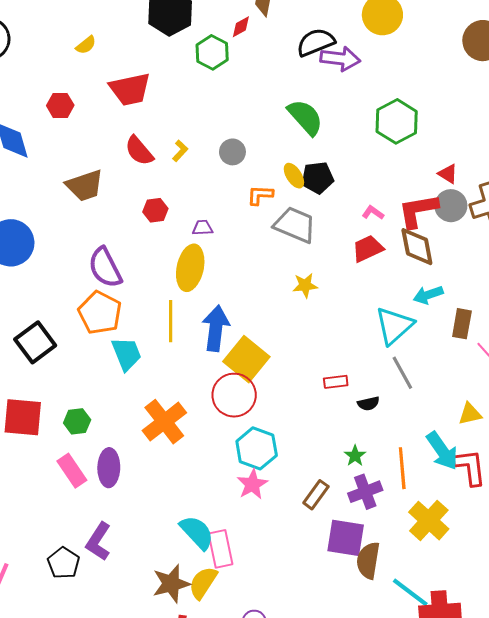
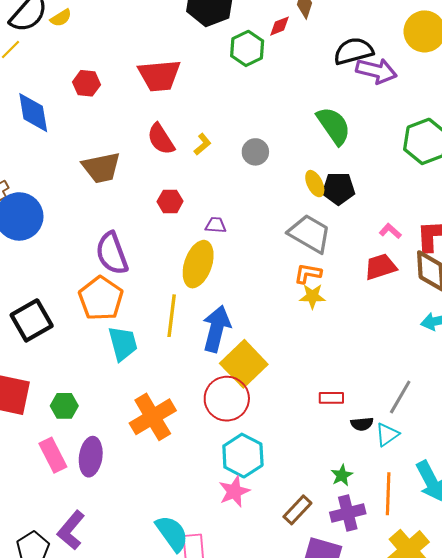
yellow semicircle: (86, 45) -> (61, 18), moved
orange L-shape: (260, 195) -> (308, 274), moved
cyan triangle: (394, 326) -> (387, 434), moved, size x0.6
gray line: (402, 373) -> (400, 397), turned 52

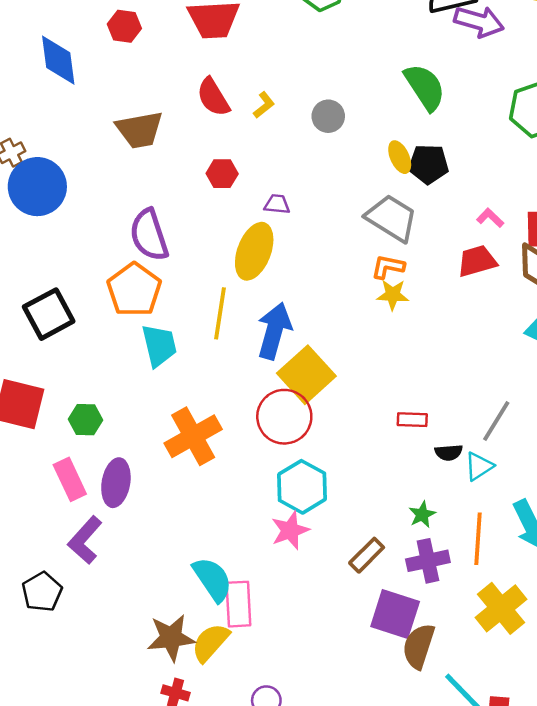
purple L-shape: (71, 530) -> (85, 540), moved

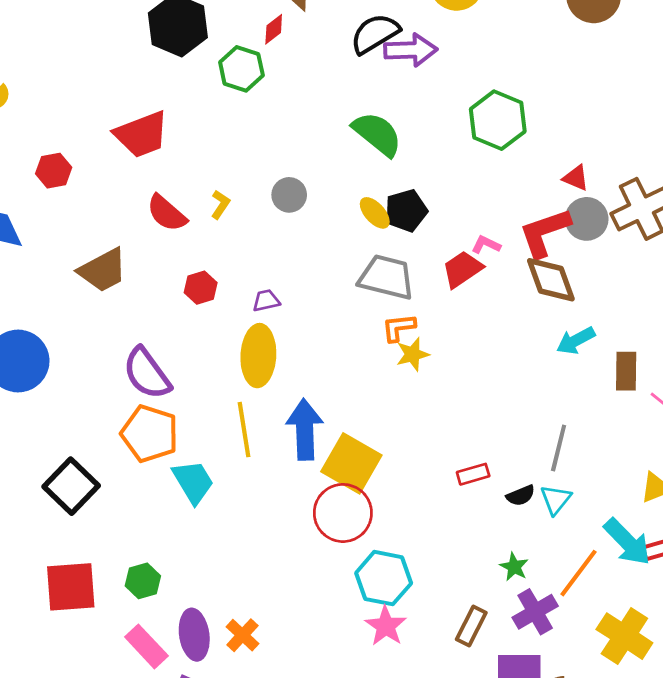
red trapezoid: (477, 261) -> (462, 269), moved
orange cross: (193, 436) -> (243, 635), moved, size x0.6
orange line: (478, 539) -> (579, 573), turned 51

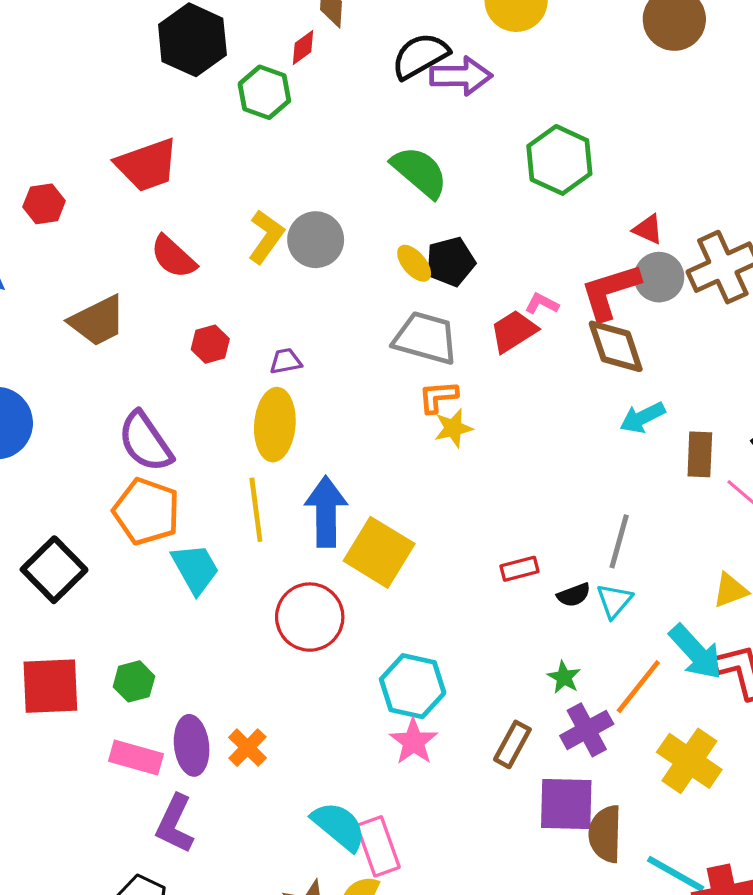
gray circle: (289, 195) -> (316, 240), size x1.4
yellow L-shape: (220, 205) -> (266, 237), moved, size x1.6
red circle: (343, 513) -> (310, 617), moved
pink rectangle: (146, 646) -> (136, 757), turned -33

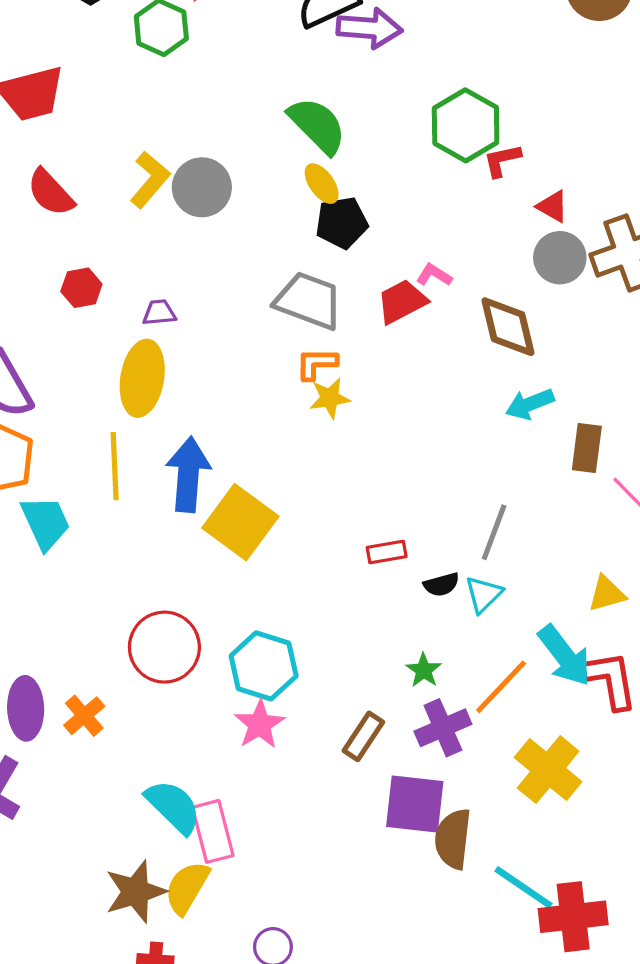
yellow ellipse: (414, 263) -> (322, 184), moved
red L-shape: (610, 291) -> (502, 160), moved, size x0.6
red circle: (310, 617) -> (164, 647), moved

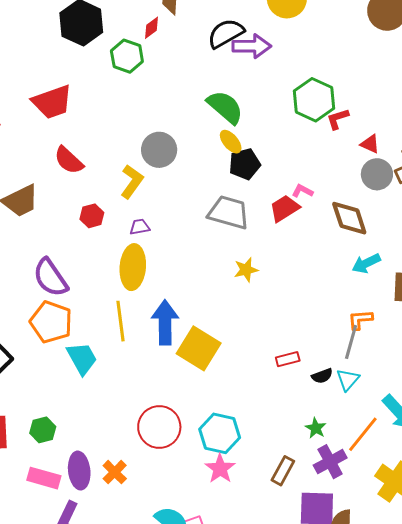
yellow L-shape: (150, 180) -> (132, 181), moved
orange L-shape: (316, 364) -> (360, 320), moved

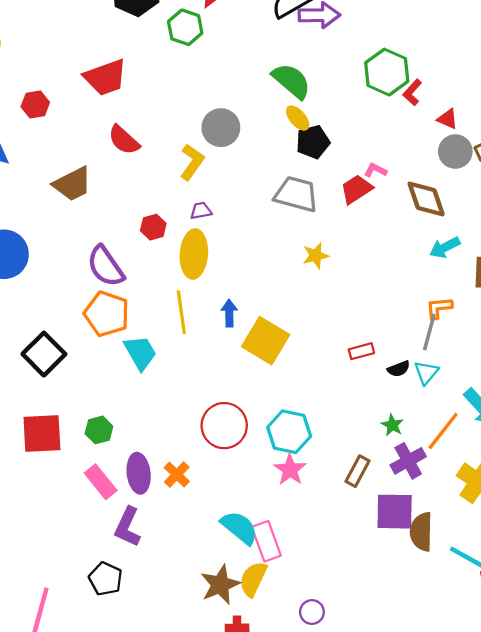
red L-shape: (338, 119) -> (412, 92), turned -30
red hexagon: (92, 216) -> (153, 227), moved
blue arrow: (165, 322) -> (229, 313), size x0.6
pink rectangle: (44, 478) -> (101, 482), turned 36

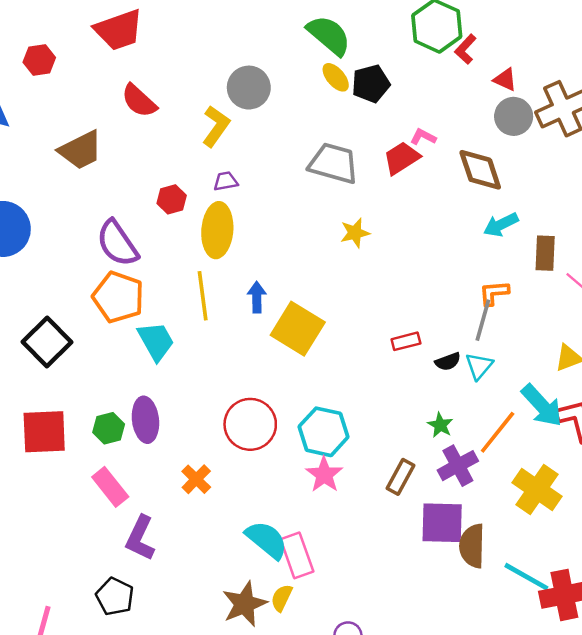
black pentagon: (313, 142) -> (371, 84), moved
purple ellipse: (139, 473) -> (145, 420), moved
yellow semicircle: (253, 579) -> (282, 598), size x0.7

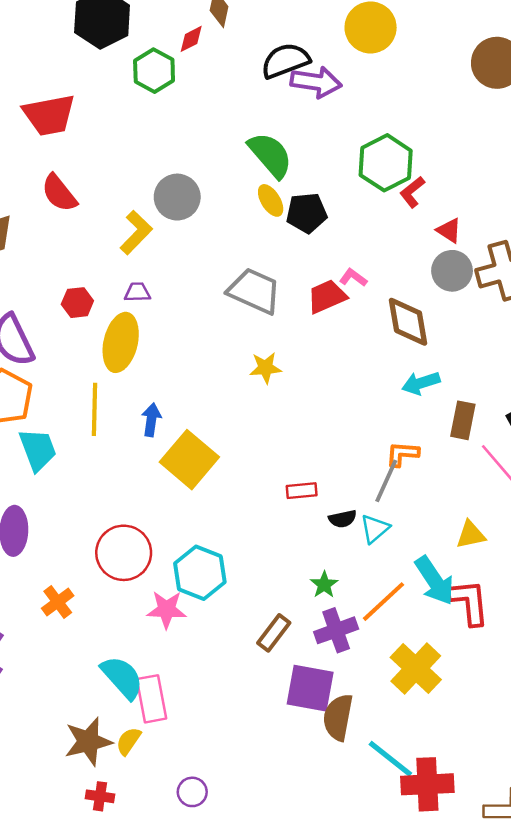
pink star: (324, 475) -> (167, 610), moved, turned 30

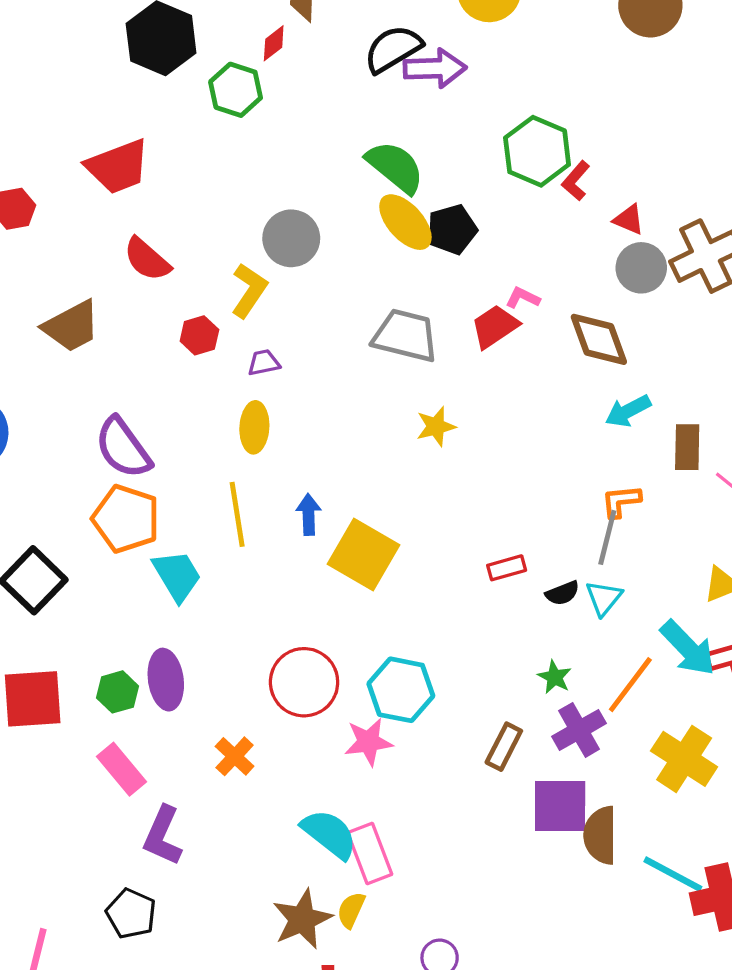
yellow ellipse: (271, 200) -> (405, 222), size x1.5
red hexagon: (77, 303) -> (199, 335), moved
yellow ellipse: (121, 342) -> (254, 427), size x0.7

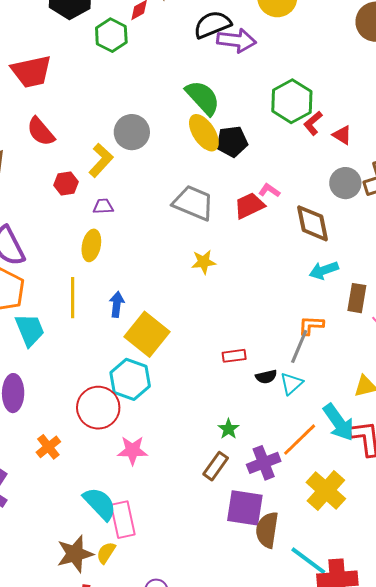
red triangle: (629, 220) -> (342, 135), moved
green star: (555, 677) -> (228, 429), moved
cyan hexagon: (401, 690) -> (130, 379), moved

